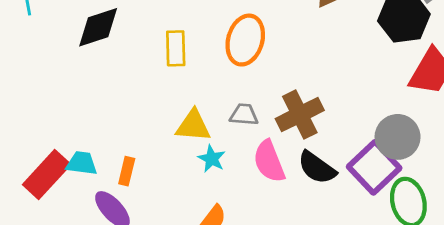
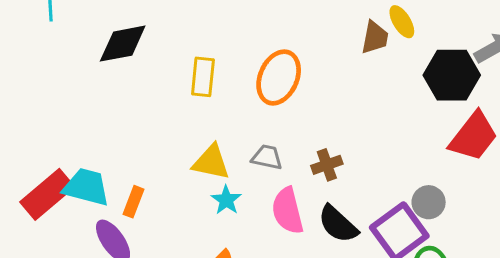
brown cross: (300, 115) -> (327, 165), size x0.6
gray circle: (398, 137) -> (429, 202), size x0.7
cyan trapezoid: (82, 163) -> (86, 187), size x1.4

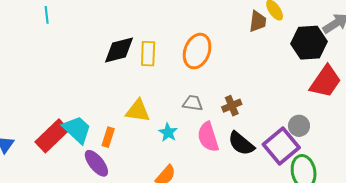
black diamond: (123, 44) -> (119, 50), moved
yellow triangle: (211, 162) -> (138, 111), moved
cyan trapezoid: (86, 187) -> (77, 130), turned 32

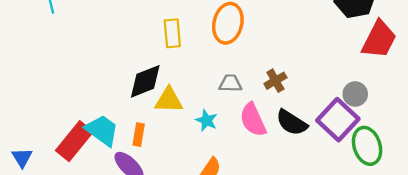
black diamond: (119, 50) -> (145, 81), moved

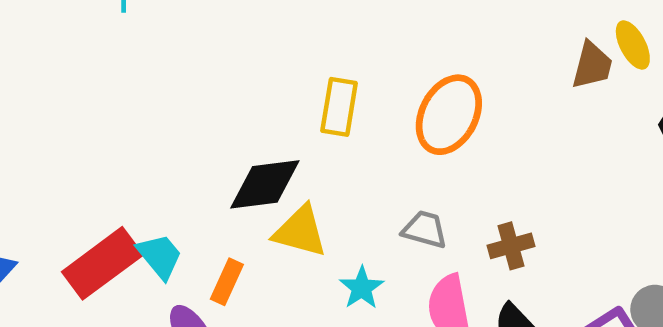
cyan trapezoid: (102, 130) -> (160, 256), size x0.7

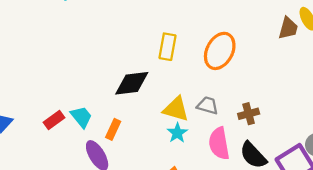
yellow triangle: (300, 231) -> (176, 109), moved
red rectangle: (102, 263) -> (54, 120), size x0.6

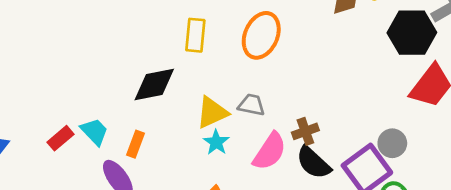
yellow triangle: (176, 109) -> (212, 113), turned -36
brown cross: (249, 114) -> (305, 131), moved
pink semicircle: (219, 143) -> (270, 151), turned -132

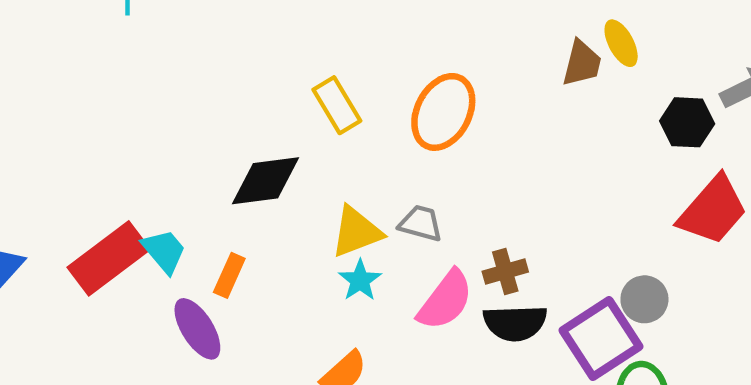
black hexagon: (412, 33) -> (687, 122), size x0.7
yellow rectangle: (195, 35) -> (337, 105), turned -40
red rectangle: (61, 138) -> (109, 258), size x1.8
black semicircle: (313, 163) -> (515, 323), turned -48

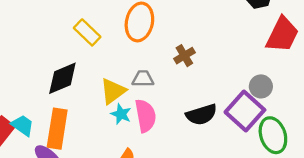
brown cross: (505, 272) -> (184, 56), moved
orange rectangle: (229, 275) -> (57, 129), size x1.8
pink semicircle: (445, 300) -> (145, 116), moved, turned -32

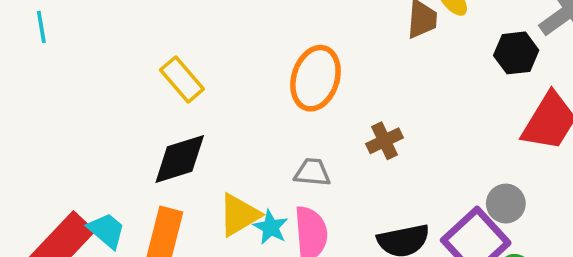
yellow rectangle: (87, 32) -> (182, 79), moved
yellow triangle: (113, 91) -> (239, 215), moved

